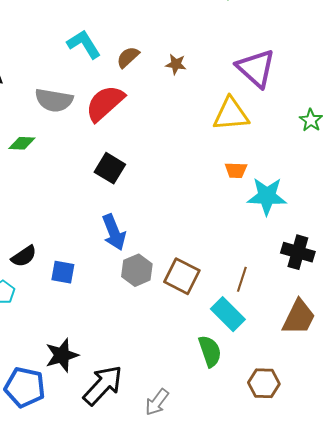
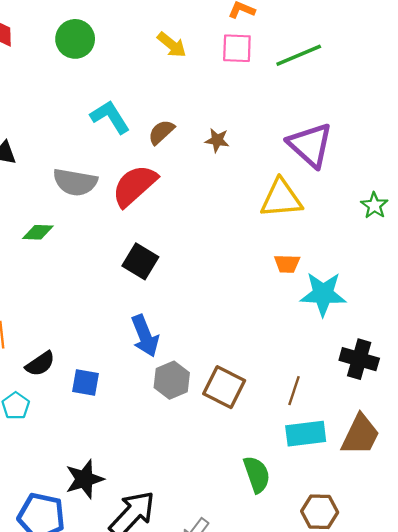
cyan rectangle: (228, 314) -> (306, 434), moved, turned -52

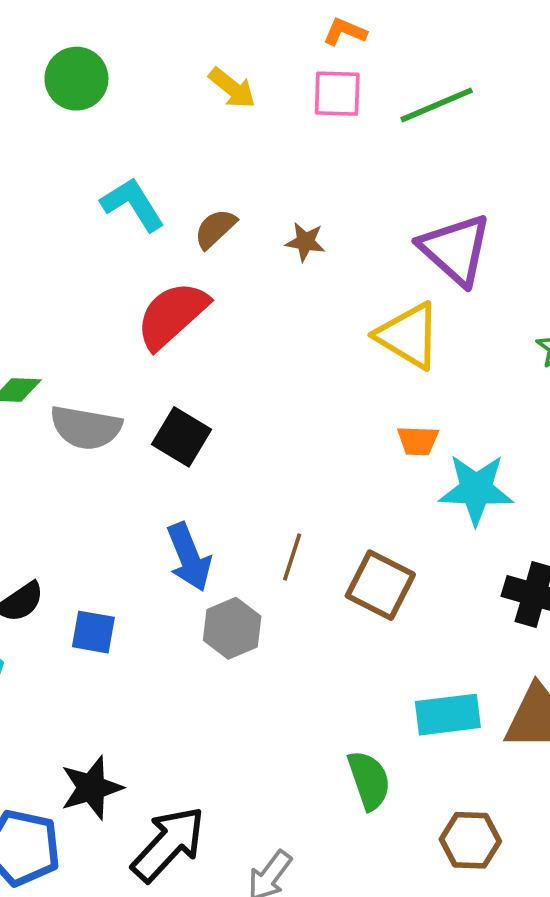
gray semicircle: (75, 182) -> (86, 428), moved
yellow triangle: (281, 198) -> (408, 336), turned 36
brown square: (224, 387) -> (380, 585), moved
brown line: (294, 391) -> (292, 557), moved

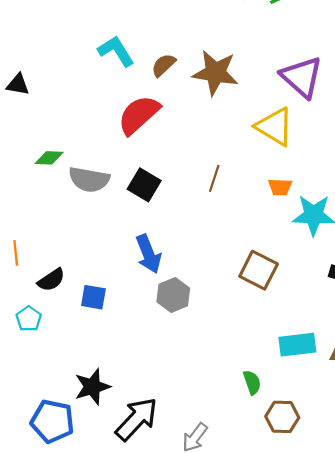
brown star: (305, 242) -> (215, 73), size x2.0
brown line: (292, 557) -> (214, 178), moved
green semicircle: (369, 780) -> (252, 382), size x0.7
brown hexagon: (470, 840) -> (282, 417), moved

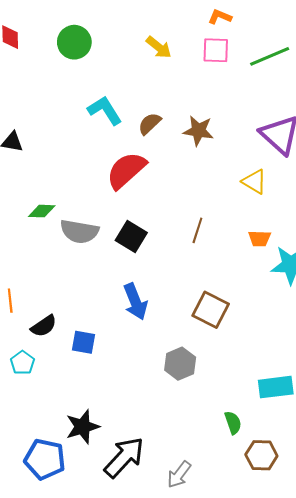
brown star: (215, 73) -> (198, 131), size x0.7
yellow triangle: (275, 127) -> (254, 182), size x0.7
brown square: (259, 270) -> (211, 310), moved
gray hexagon: (173, 295) -> (180, 364), moved

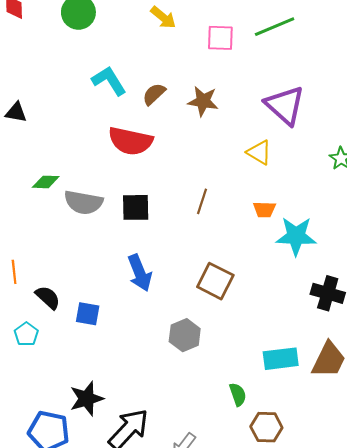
pink square: (216, 50) -> (220, 38), moved
red semicircle: (126, 170) -> (131, 141), turned -126
black square: (131, 236) -> (136, 207), turned -32
black semicircle: (44, 326) -> (48, 297), turned -104

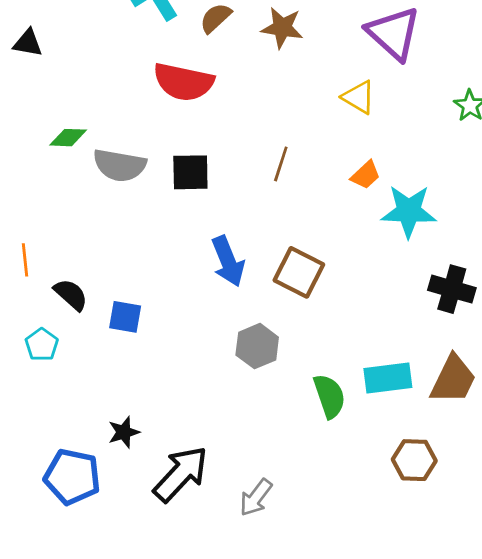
orange trapezoid: (264, 210) -> (366, 175), turned -45
blue arrow: (140, 273) -> (228, 261), moved
green semicircle: (238, 394) -> (329, 396), moved, size x1.4
black star: (87, 399) -> (124, 432), size x0.7
brown hexagon: (266, 427) -> (414, 460), moved

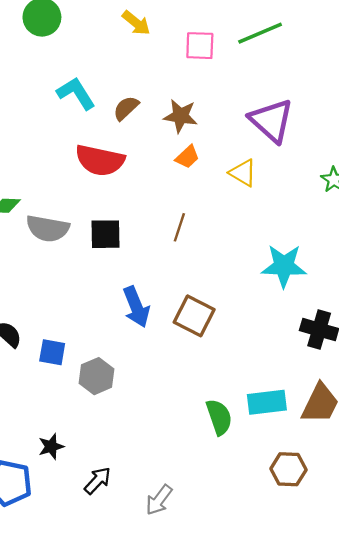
orange trapezoid: (366, 175) -> (187, 157), moved
gray hexagon: (257, 346) -> (96, 376), moved
black arrow: (181, 474) -> (98, 481), size x0.6

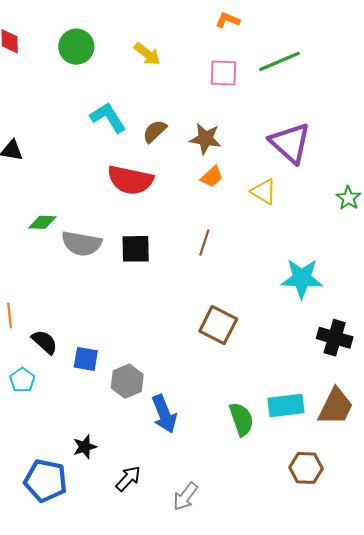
yellow arrow: (136, 23) -> (147, 54), moved
blue arrow: (136, 307) -> (164, 414), moved

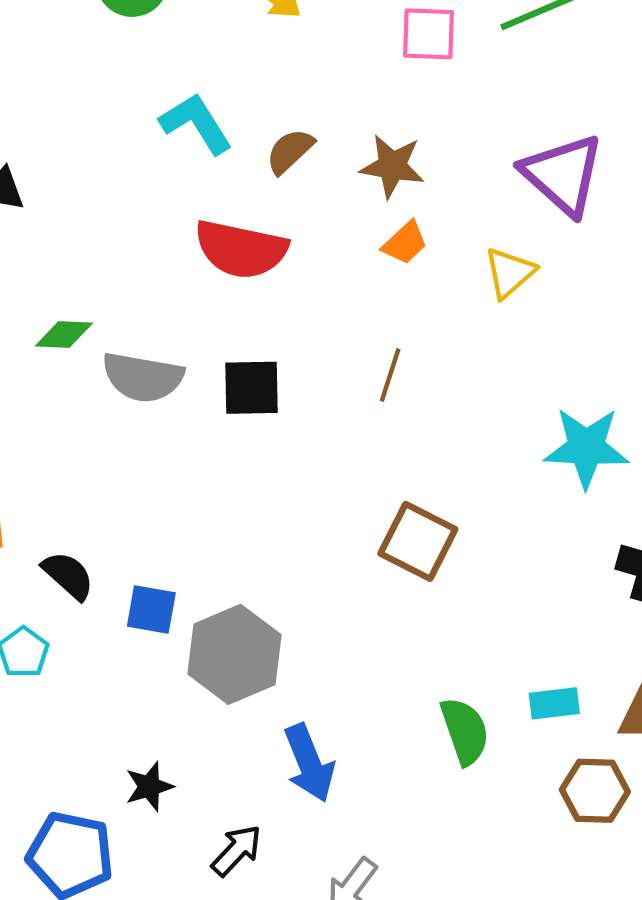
yellow triangle: (264, 192) -> (510, 273), turned 48
gray hexagon: (127, 381) -> (234, 654), size x1.4
cyan rectangle: (286, 405) -> (554, 703), size x0.7
blue arrow: (164, 414) -> (309, 763), moved
brown hexagon: (306, 468) -> (595, 791), moved

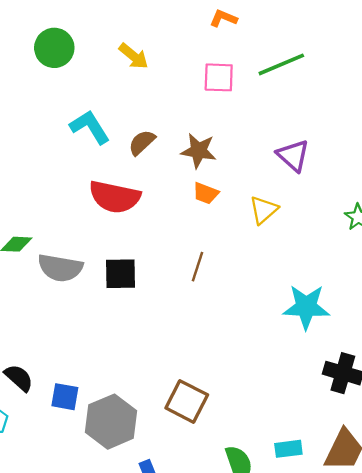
purple triangle: (563, 175) -> (293, 155), size x0.7
orange trapezoid: (405, 243) -> (206, 193), turned 64
brown square: (418, 541) -> (187, 401), moved

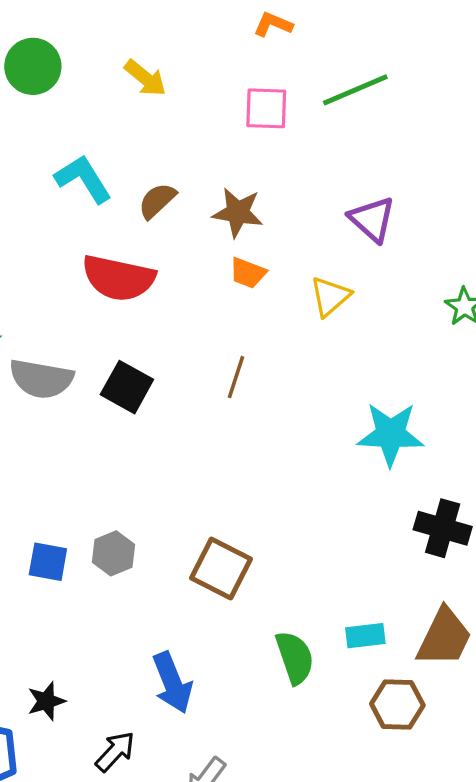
black square: (121, 274) -> (127, 387), turned 30
gray hexagon: (111, 422) -> (113, 553), moved, size x0.6

